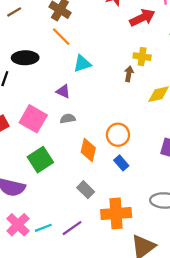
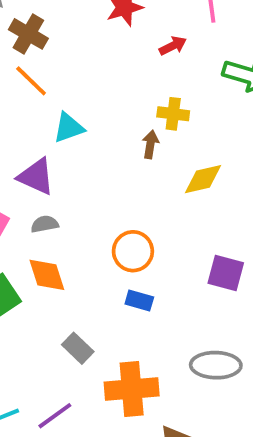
red arrow: (142, 18) -> (173, 46), size x0.6
purple triangle: (63, 91) -> (36, 177), size x1.5
orange diamond: (88, 150) -> (47, 275), moved, turned -30
blue rectangle: (121, 163) -> (139, 300), turned -32

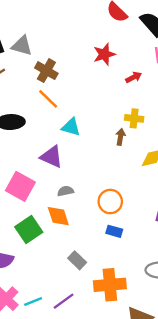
cyan triangle: (69, 128) -> (71, 127), turned 36
gray semicircle: (45, 224) -> (66, 191), moved

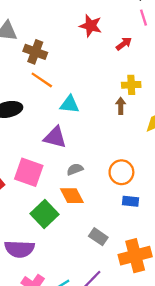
red star: (104, 54) -> (91, 26), turned -30

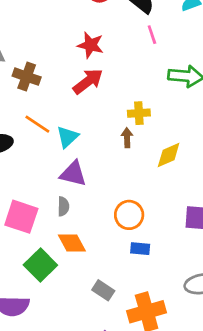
red arrow: (124, 44) -> (88, 81), moved, size x1.6
orange line: (42, 80) -> (37, 124), moved
cyan triangle: (70, 104) -> (67, 137), turned -48
purple triangle: (55, 137) -> (73, 174), moved
gray semicircle: (75, 169) -> (63, 206), moved, turned 112

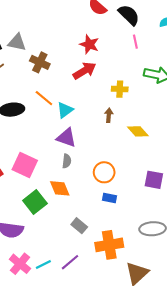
yellow cross: (139, 113) -> (120, 89), moved
yellow diamond: (169, 155) -> (138, 131), turned 65
gray semicircle: (63, 206) -> (67, 161), moved

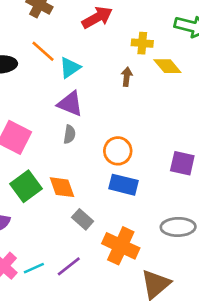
yellow diamond: (138, 131) -> (167, 66), moved
orange diamond: (60, 188) -> (62, 187), moved
blue rectangle: (110, 198) -> (124, 185), size x1.5
orange cross: (109, 245) -> (121, 246), turned 32

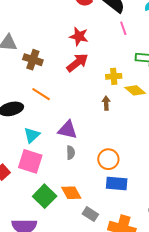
cyan triangle: (70, 68) -> (32, 135), moved

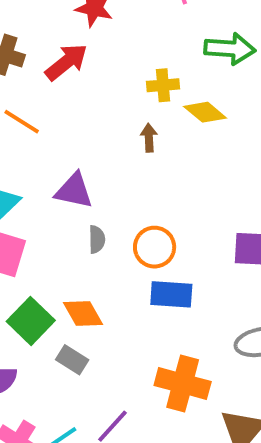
red arrow: (77, 63) -> (66, 62), moved
gray semicircle: (71, 153) -> (97, 239), moved
gray rectangle: (90, 214) -> (72, 360), moved

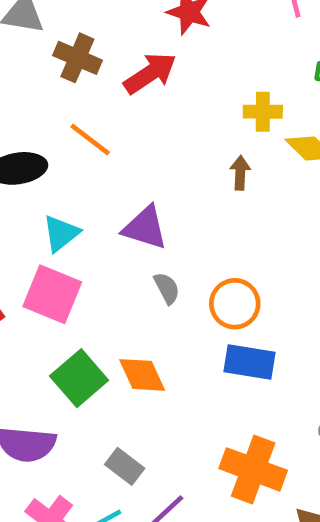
gray semicircle: (97, 239) -> (167, 288), turned -32
gray rectangle: (72, 360) -> (125, 466), moved

